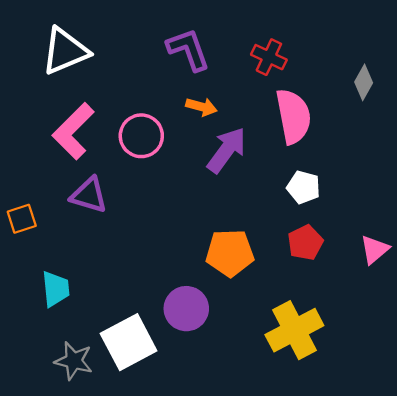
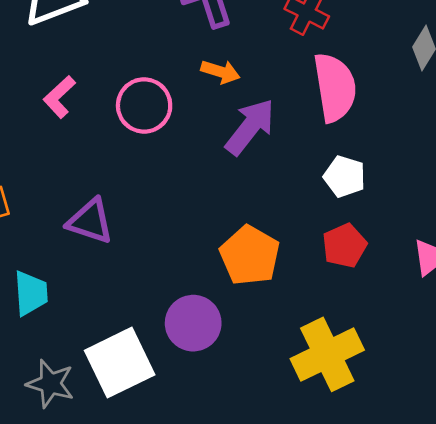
pink L-shape: (73, 131) -> (59, 97), size x0.6
purple triangle: (89, 195) -> (90, 221), moved
orange pentagon: (230, 253) -> (250, 255), turned 30

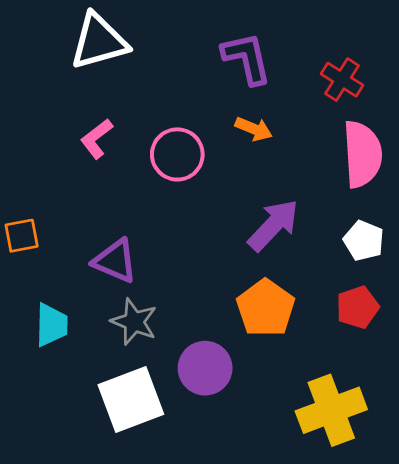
purple arrow: (250, 127) -> (273, 225), moved
gray star: (50, 384) -> (134, 322), moved

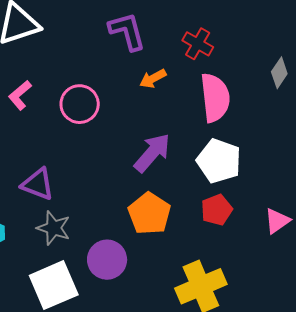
orange arrow: (254, 129) -> (153, 79), moved, turned 132
white pentagon: (364, 241) -> (219, 161), size x1.5

